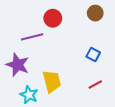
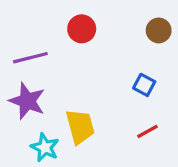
brown circle: (95, 13) -> (159, 30), moved
purple line: (32, 37) -> (30, 58), moved

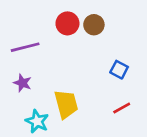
brown circle: (159, 30) -> (94, 25), moved
purple star: (27, 101) -> (22, 83), size x0.6

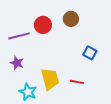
red circle: (67, 23) -> (43, 25), moved
red line: (122, 108) -> (77, 82), moved, turned 40

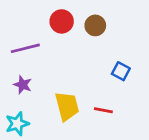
red circle: (43, 25) -> (62, 21), moved
cyan star: (28, 92) -> (17, 124), moved, turned 30

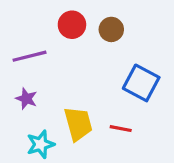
blue square: (121, 71) -> (141, 83), size x1.6
cyan star: (17, 124) -> (40, 144), moved

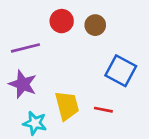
purple star: (26, 99) -> (23, 84), size x1.5
cyan star: (40, 144) -> (35, 123), turned 30

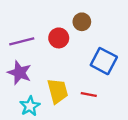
red circle: (62, 21) -> (59, 38), moved
cyan star: (35, 123) -> (30, 106), turned 30

